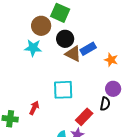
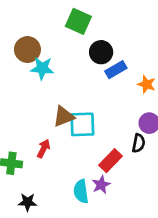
brown circle: (41, 26) -> (27, 50), moved
black circle: (65, 39) -> (101, 52), moved
brown triangle: (73, 54) -> (64, 116), moved, turned -48

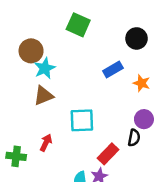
black circle: (101, 52) -> (137, 38), moved
cyan star: (42, 68) -> (45, 68), turned -30
brown triangle: (64, 116) -> (43, 96), moved

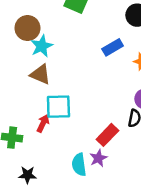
brown triangle: (43, 96) -> (40, 74), turned 45
cyan square: (82, 120) -> (58, 107), moved

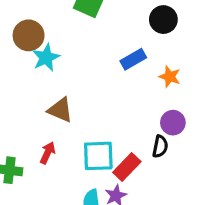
brown triangle: (40, 74) -> (60, 110), moved
cyan square: (58, 107) -> (98, 156), moved

